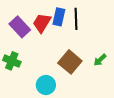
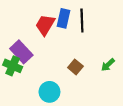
purple rectangle: (20, 27) -> (21, 52), moved
brown square: (70, 62) -> (75, 67), size x0.6

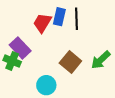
green arrow: (108, 65) -> (101, 60), size x1.5
brown square: (75, 67) -> (70, 62), size x1.5

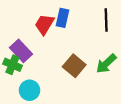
black line: (77, 19) -> (106, 20), moved
cyan circle: (46, 85) -> (30, 90), moved

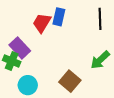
brown square: (74, 66) -> (70, 81), moved

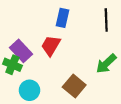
red trapezoid: (42, 23) -> (51, 46), moved

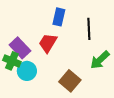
black line: (106, 20) -> (89, 29), moved
cyan circle: (29, 90) -> (27, 71), moved

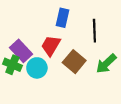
cyan circle: (27, 71) -> (37, 68), moved
brown square: (70, 81) -> (74, 62), moved

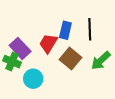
blue rectangle: (63, 18) -> (65, 30), moved
cyan circle: (37, 68) -> (33, 79), moved

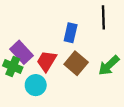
black line: (90, 29) -> (103, 17), moved
red trapezoid: (48, 43) -> (47, 61), moved

